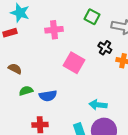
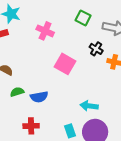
pink cross: (54, 30) -> (45, 31), turned 30

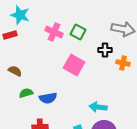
green square: (83, 18) -> (78, 32), moved
black cross: (96, 49) -> (105, 50), turned -32

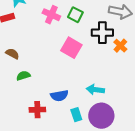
black cross: (105, 50) -> (102, 33), size x1.5
orange cross: (123, 63) -> (120, 46), turned 32
blue semicircle: (48, 98) -> (59, 96), moved

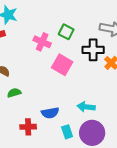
pink cross: (51, 15) -> (42, 42), moved

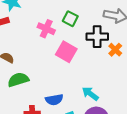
green semicircle: (14, 93) -> (18, 80), size x1.5
cyan arrow: (86, 107) -> (90, 94), turned 30

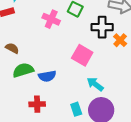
pink square: (66, 52) -> (82, 55), moved
blue semicircle: (54, 100) -> (47, 76), moved

